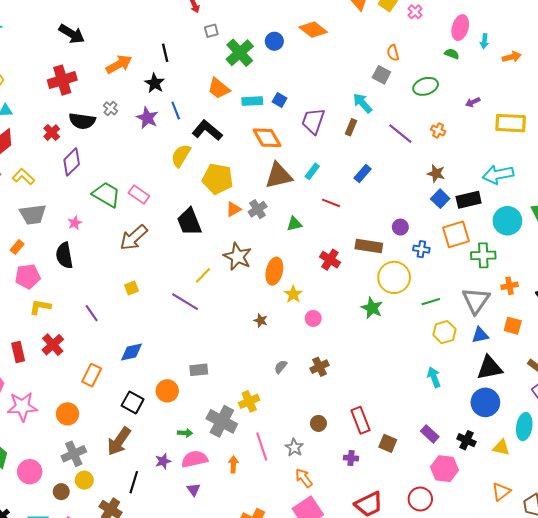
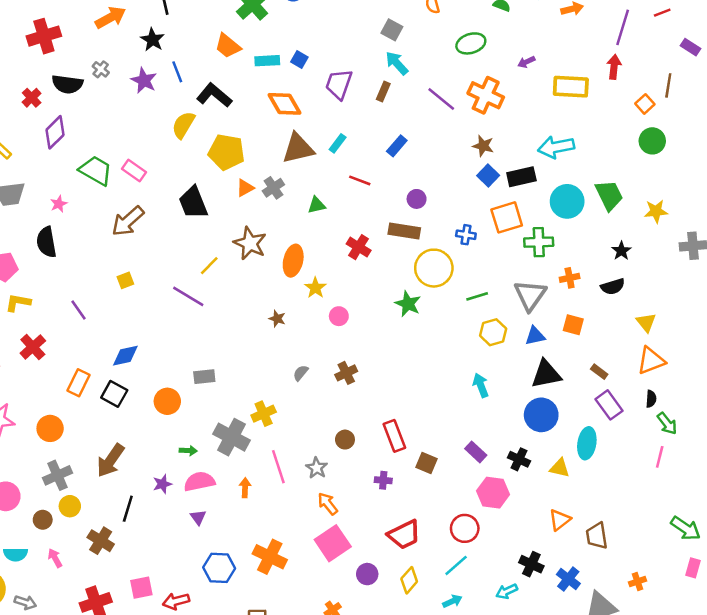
gray square: (381, 75) -> (392, 30), moved
orange cross: (438, 130) -> (486, 95), size x2.0
purple circle: (400, 227) -> (417, 199), moved
black square: (133, 402) -> (114, 394), moved

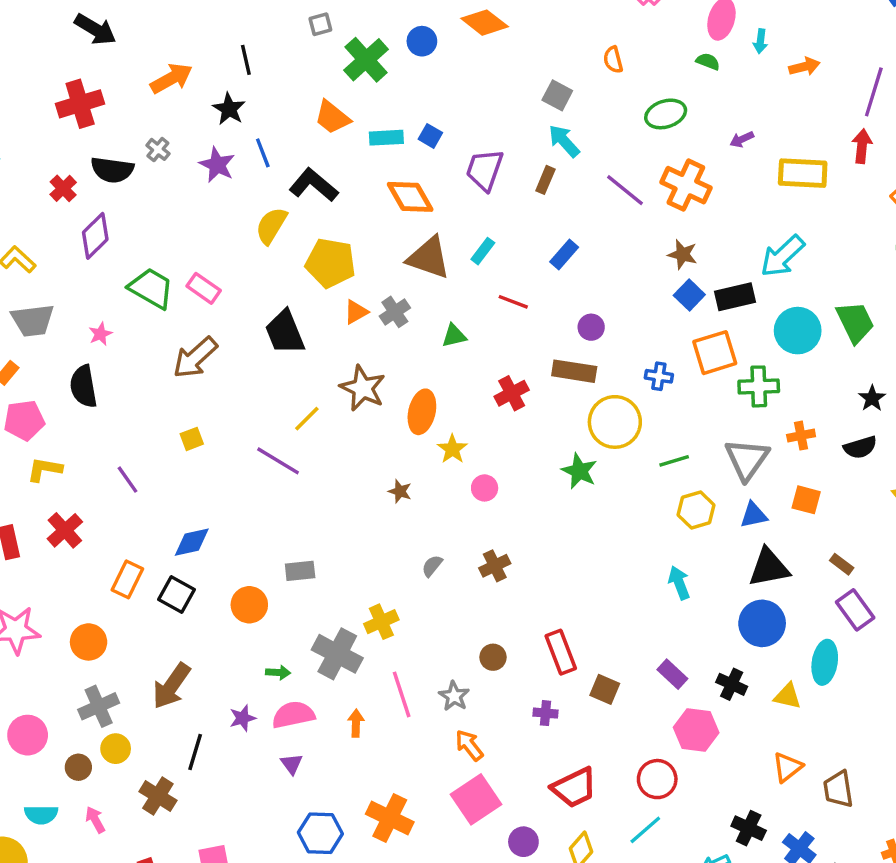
cyan arrow: (556, 147) -> (782, 256), turned -32
brown triangle: (298, 148) -> (429, 258), turned 32
red cross: (359, 247) -> (512, 393), turned 30

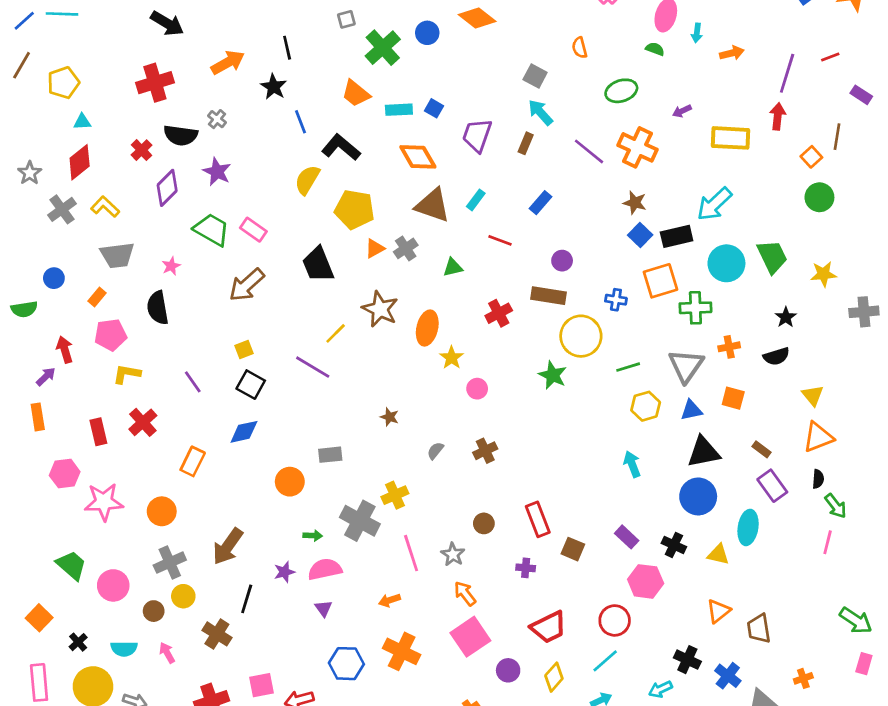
purple star: (217, 165) -> (217, 172), moved
brown star: (400, 491) -> (390, 417), moved
black square: (177, 595) -> (251, 385), moved
orange arrow: (356, 723) -> (390, 600), moved, turned -110

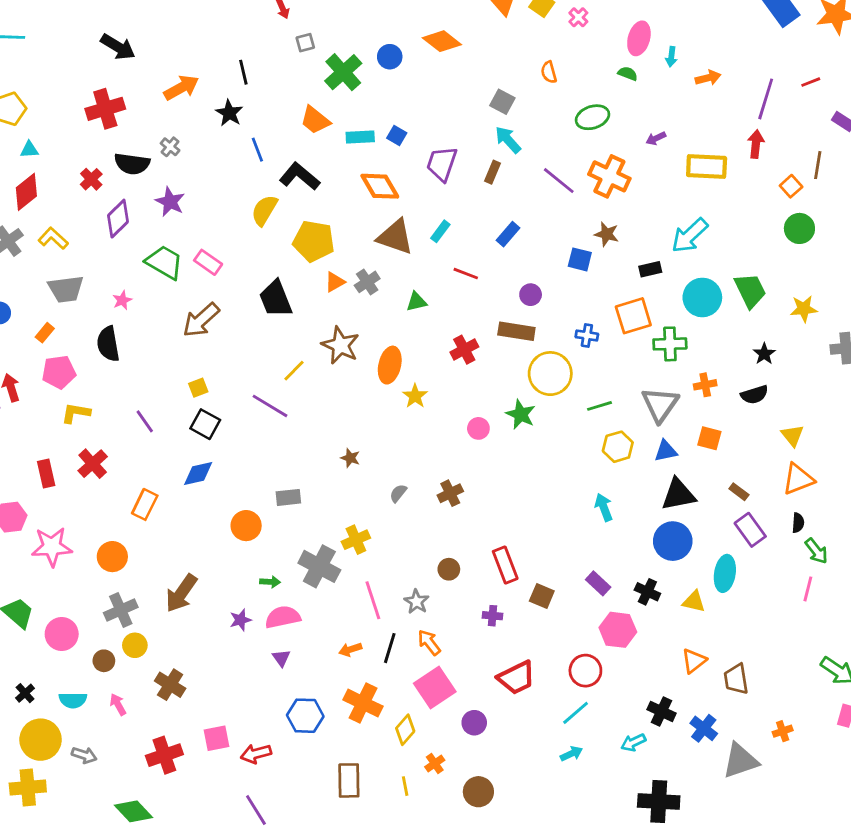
blue square: (640, 235) -> (580, 259), moved, turned -30
black rectangle: (677, 236) -> (650, 269), size x0.7
pink circle: (477, 389) -> (478, 428), moved
black line: (247, 599) -> (390, 648), moved
yellow diamond: (554, 677) -> (405, 730), moved

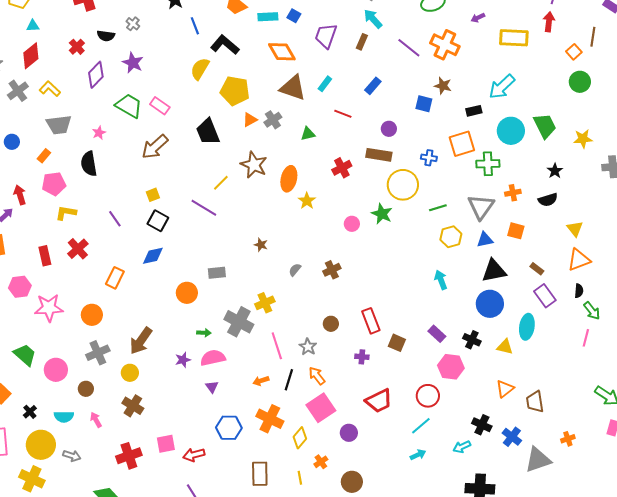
black semicircle: (132, 164) -> (106, 36), size x0.7
yellow circle: (135, 645) -> (130, 373), moved
yellow cross: (28, 787) -> (32, 479), turned 30

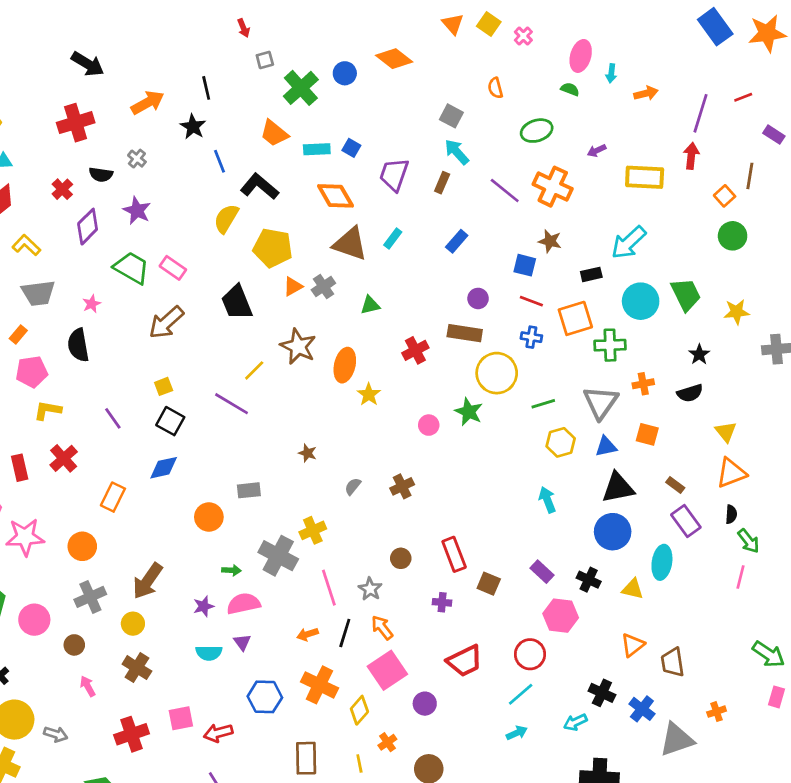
red line: (343, 114) -> (531, 301), moved
cyan semicircle: (64, 417) -> (209, 653), moved

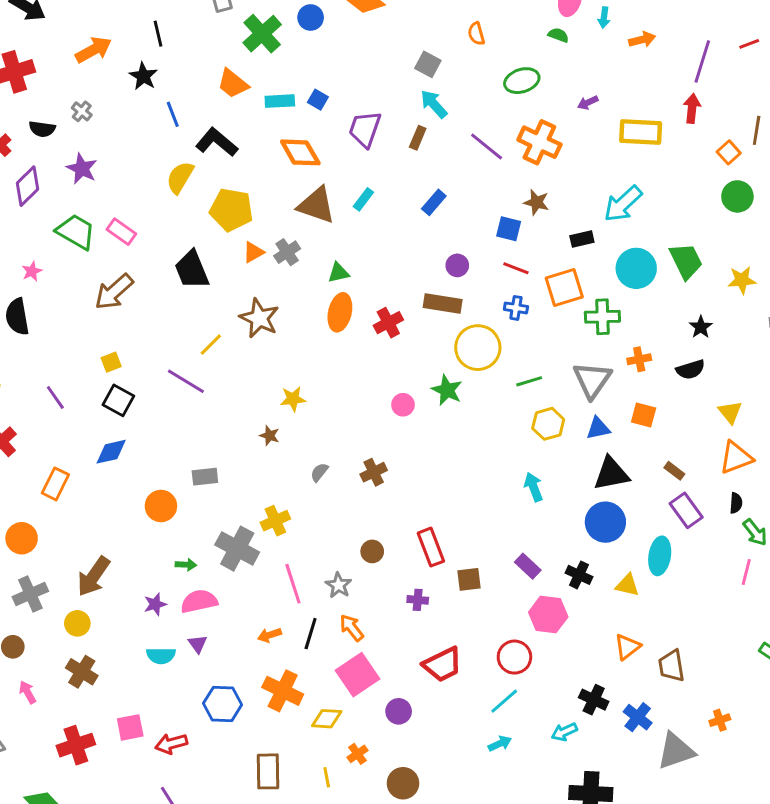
orange ellipse: (345, 365) -> (340, 312), moved
yellow star: (369, 394) -> (293, 399), moved, turned 30
brown square: (489, 584) -> (469, 579), turned -30
yellow diamond: (359, 710) -> (327, 719), turned 52

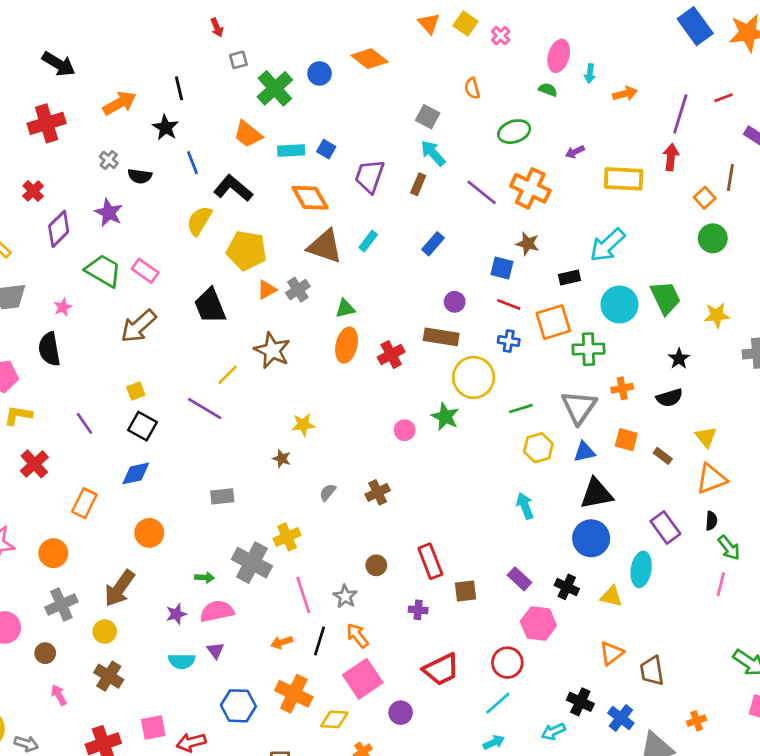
black semicircle: (42, 129) -> (140, 176), moved
brown rectangle: (674, 471) -> (663, 456), moved
orange circle: (161, 506) -> (149, 533), moved

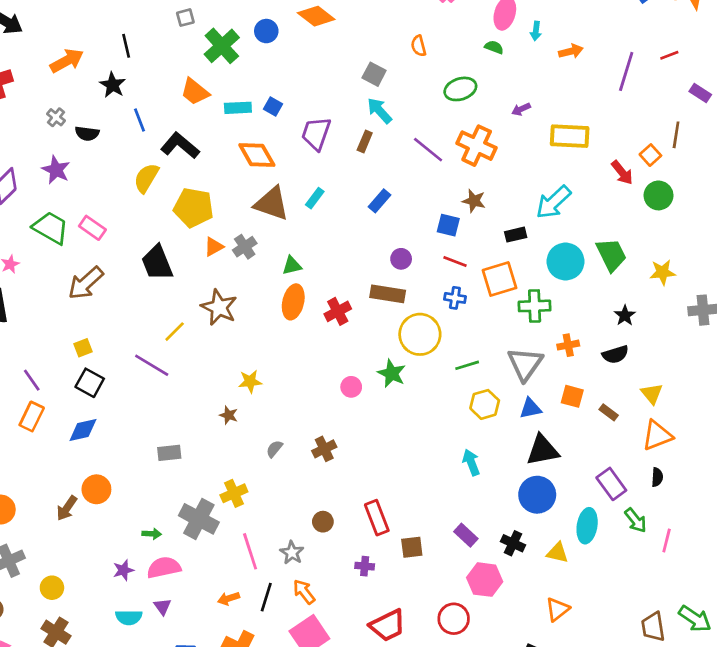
red arrow: (671, 157) -> (622, 173), moved, turned 135
orange rectangle: (84, 503) -> (32, 417), moved
green arrow: (729, 548) -> (636, 520), moved
brown arrow: (120, 588) -> (67, 508), moved, size x0.7
brown trapezoid: (652, 671) -> (653, 627), moved

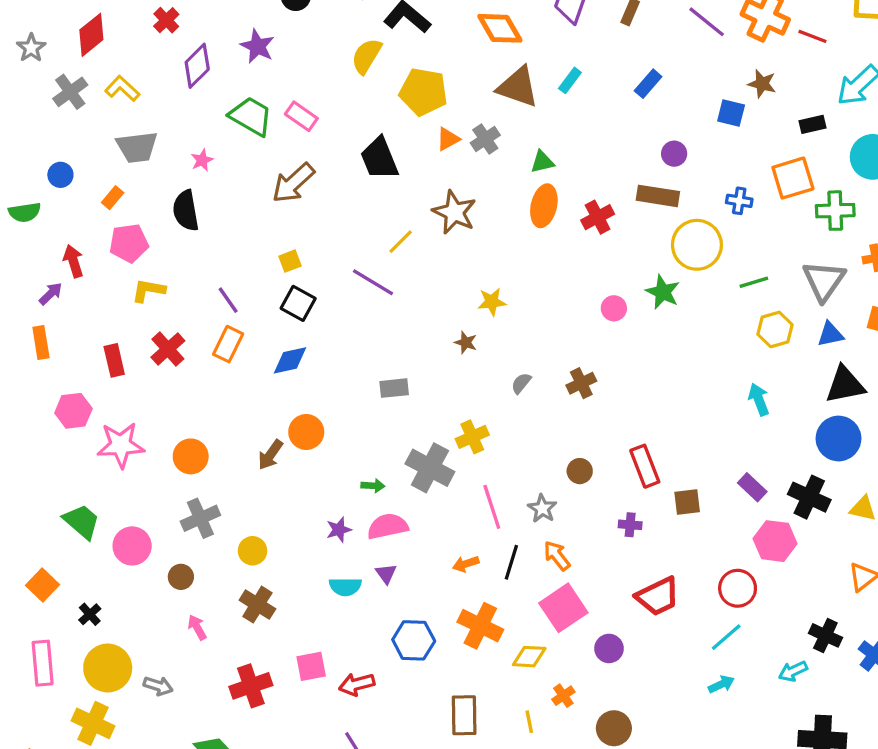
red line: (455, 262) -> (812, 36), moved
black cross: (513, 543) -> (809, 497), size x1.4

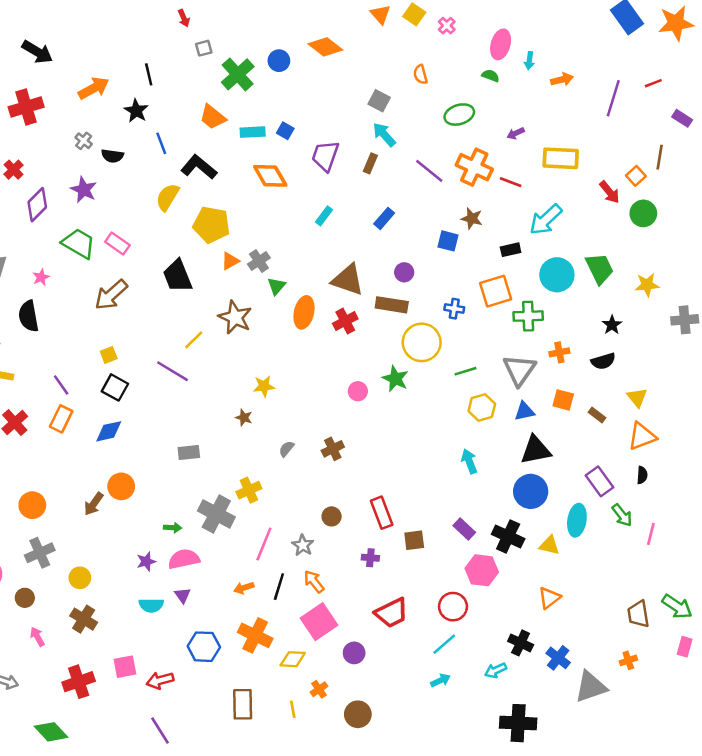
brown triangle: (518, 87) -> (348, 280), moved
green triangle: (542, 162) -> (276, 286), moved, turned -36
pink line: (492, 507) -> (264, 544), turned 40

